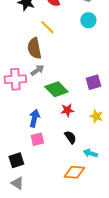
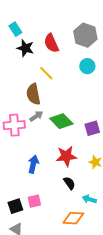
green diamond: (56, 89) -> (61, 121), moved
red star: (67, 110) -> (66, 156), size x1.5
pink square: (37, 139) -> (34, 201), moved

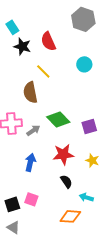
gray hexagon: (85, 35) -> (83, 19), moved
gray arrow: (36, 116) -> (33, 130), moved
pink square: (34, 201) -> (31, 199), turned 32

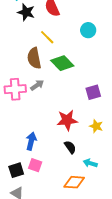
green diamond: (58, 119) -> (62, 63), moved
gray arrow: (33, 130) -> (37, 85), moved
blue arrow: (30, 162) -> (31, 141), moved

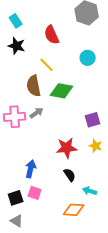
black star: (26, 12) -> (17, 46), moved
green diamond: (62, 63) -> (62, 91), turned -35
yellow star: (96, 126) -> (96, 146), moved

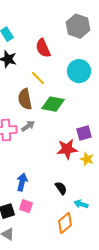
cyan circle: (88, 58) -> (79, 71), size x1.5
red star: (67, 148) -> (67, 149), moved
orange diamond: (74, 210) -> (65, 223), turned -45

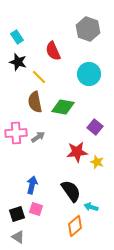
yellow line: (38, 78) -> (39, 77), moved
gray arrow: (28, 126) -> (38, 137), moved
purple square: (84, 133) -> (95, 127), moved, turned -35
black semicircle: (61, 188) -> (71, 191), size x1.6

